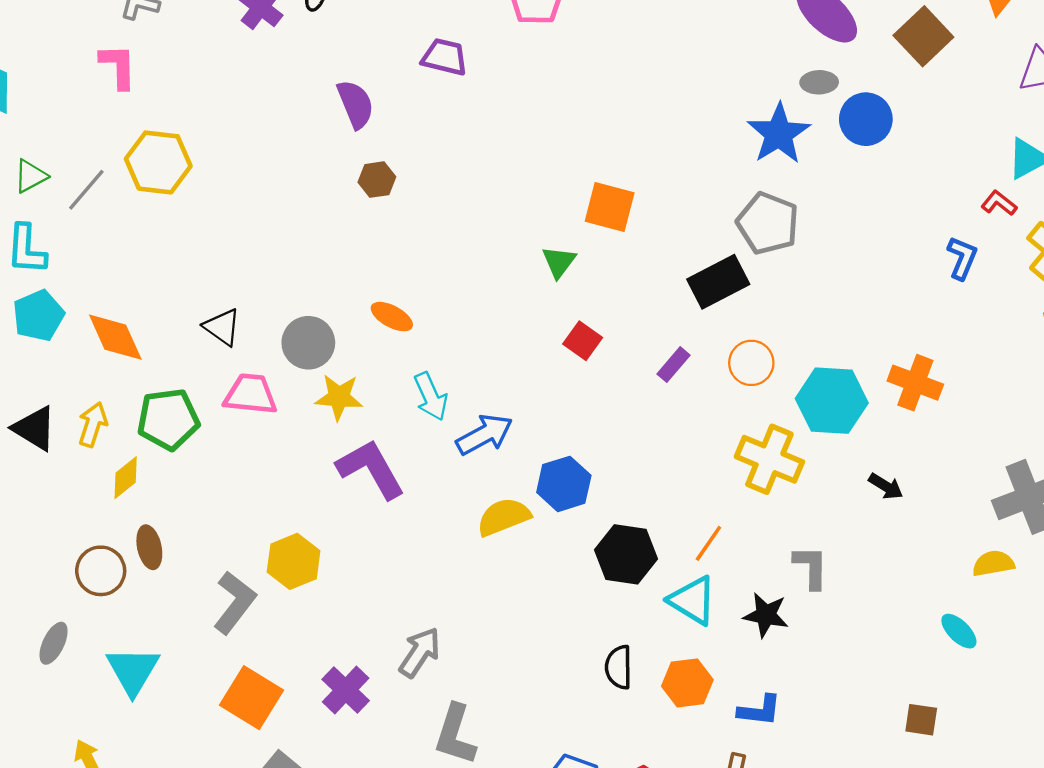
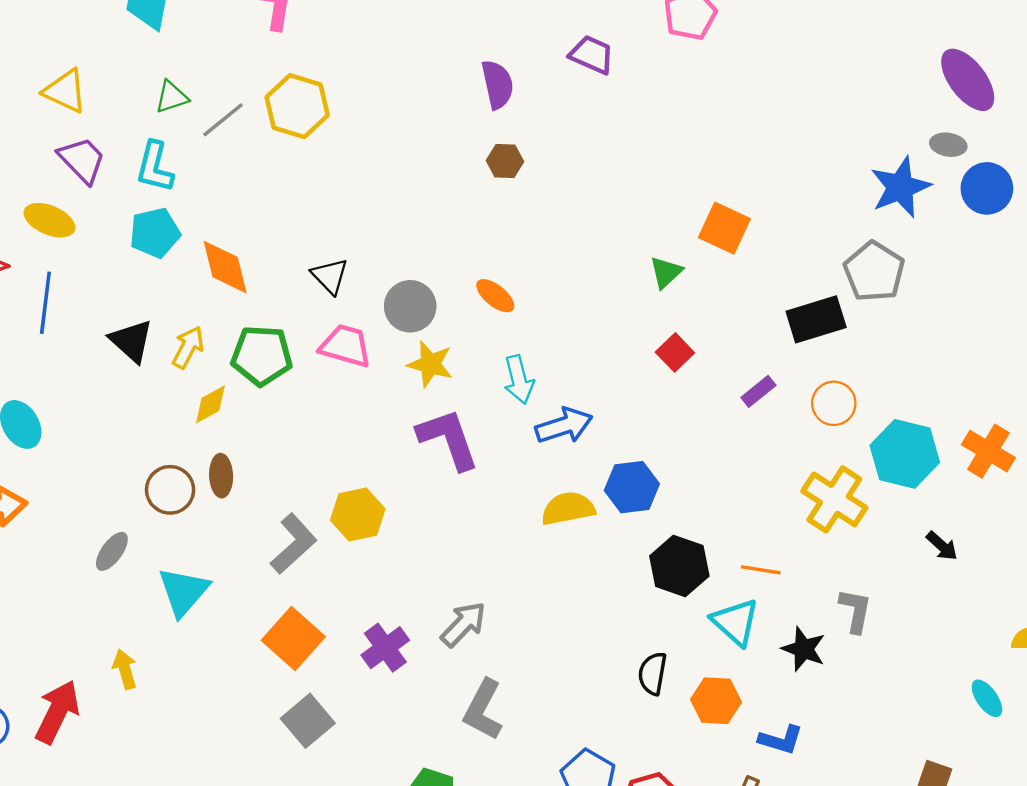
orange line: (708, 543) -> (761, 570), turned 54

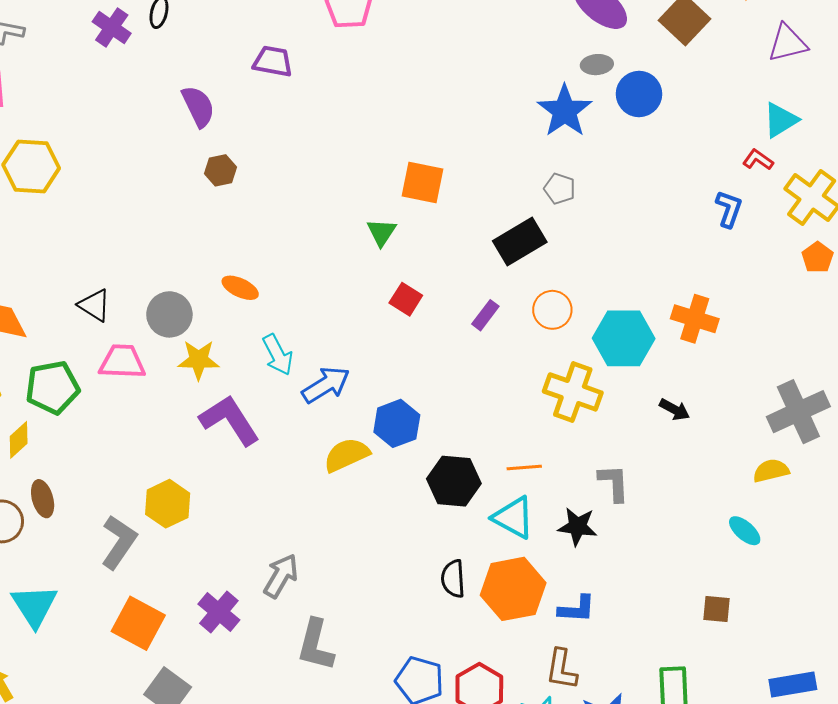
gray pentagon: (874, 272) -> (560, 189), size x0.6
orange hexagon: (716, 701) -> (513, 589), size x1.5

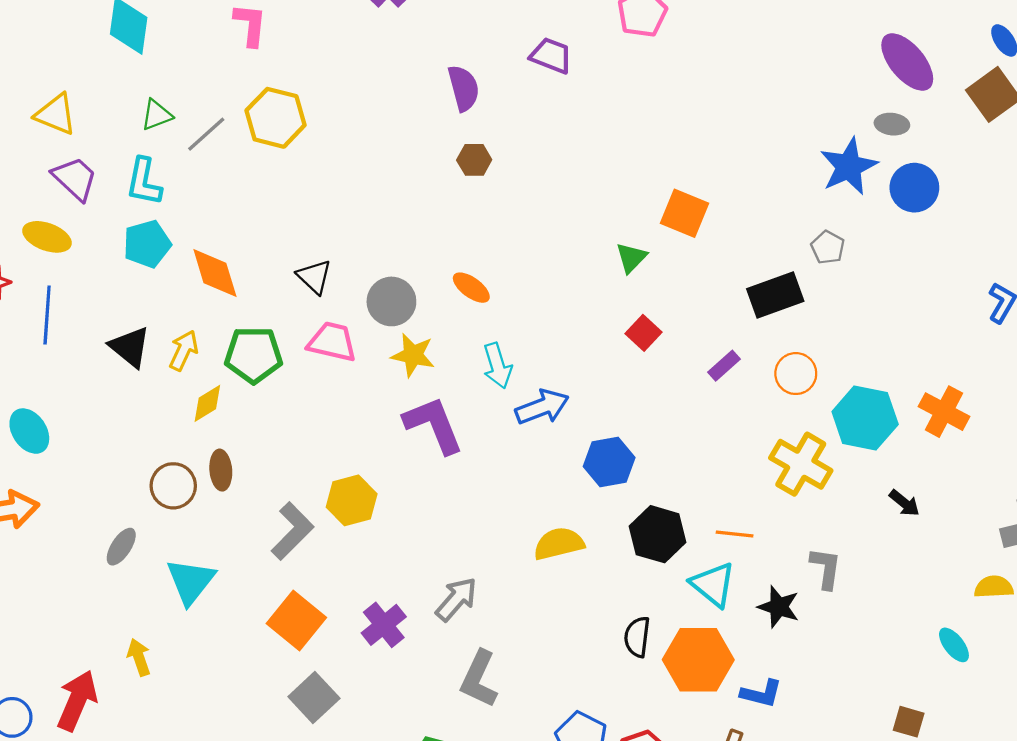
blue circle: (639, 94) -> (914, 188), moved
yellow semicircle: (347, 455) -> (559, 544), moved

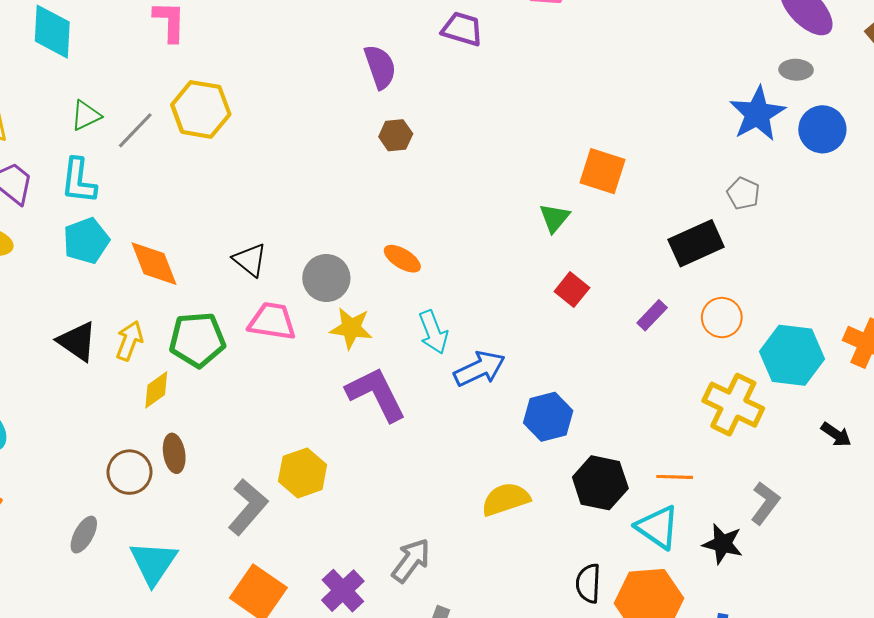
gray L-shape: (826, 568) -> (765, 503), turned 33

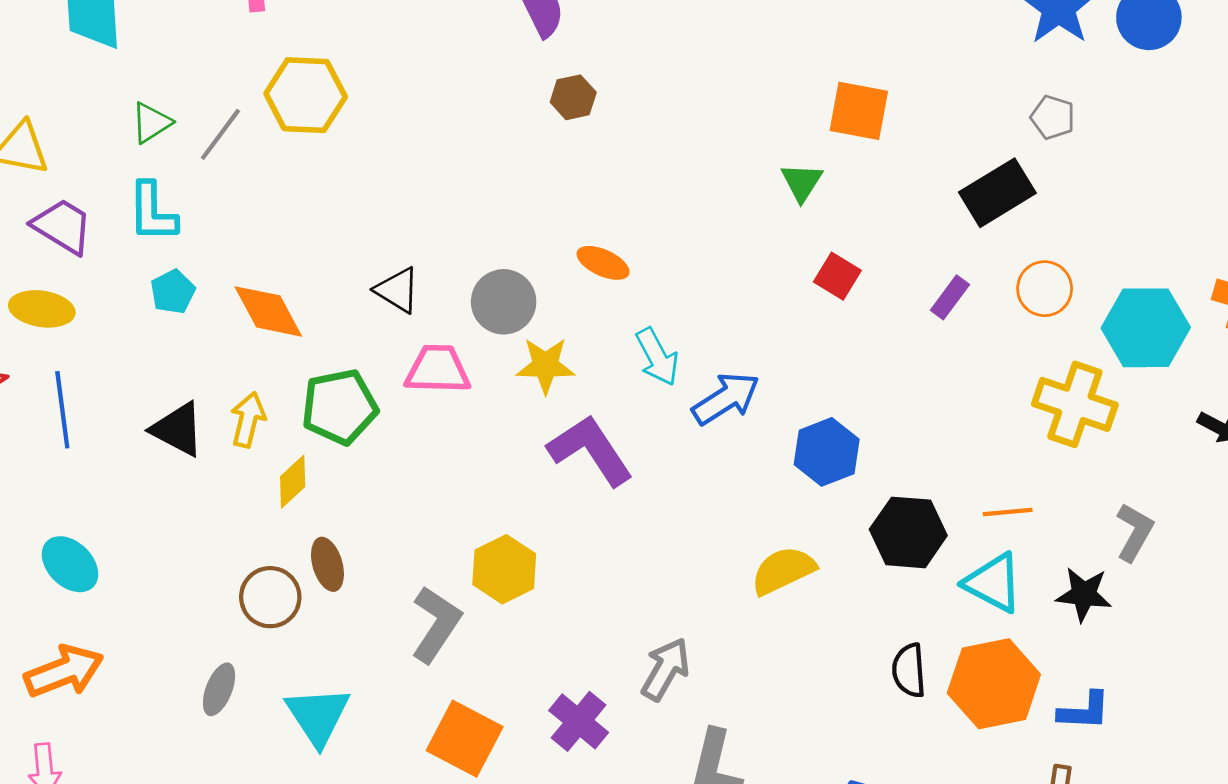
cyan pentagon: (86, 241) -> (173, 292), size x0.7

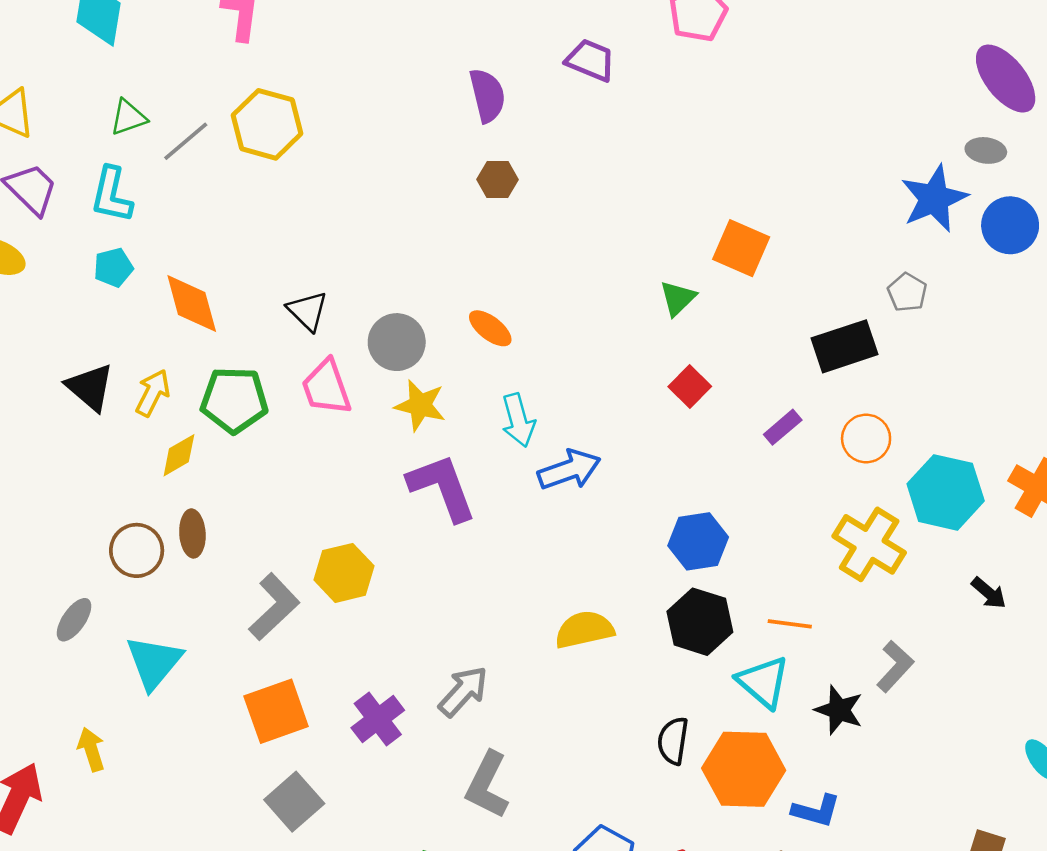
pink trapezoid: (438, 369) -> (326, 387), turned -124
blue hexagon: (827, 452) -> (698, 541), moved
orange square: (465, 739) -> (276, 711), turned 30

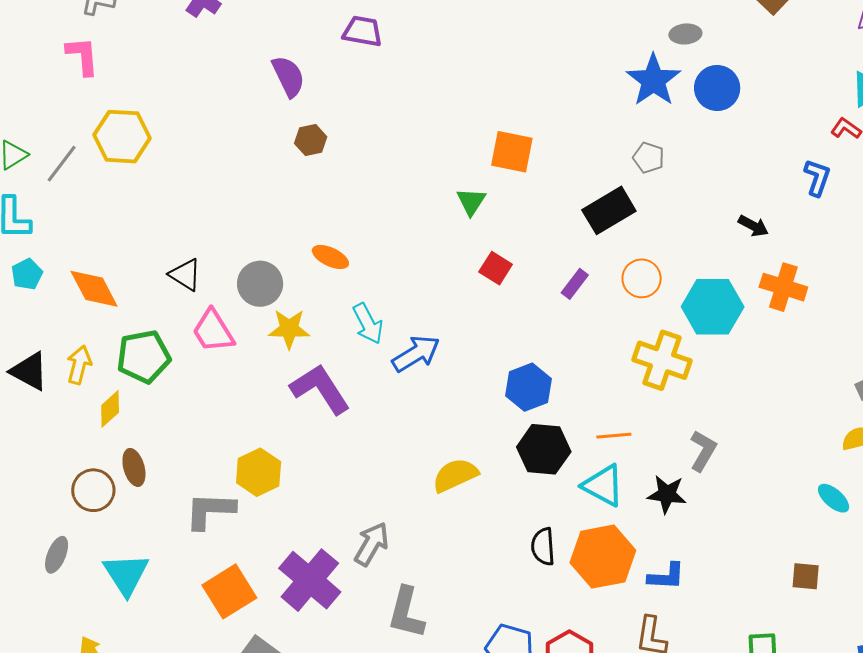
black arrow: (989, 593) -> (753, 226), moved
gray L-shape: (274, 607) -> (210, 511), turned -122
purple cross: (378, 719) -> (310, 580), size x1.5

